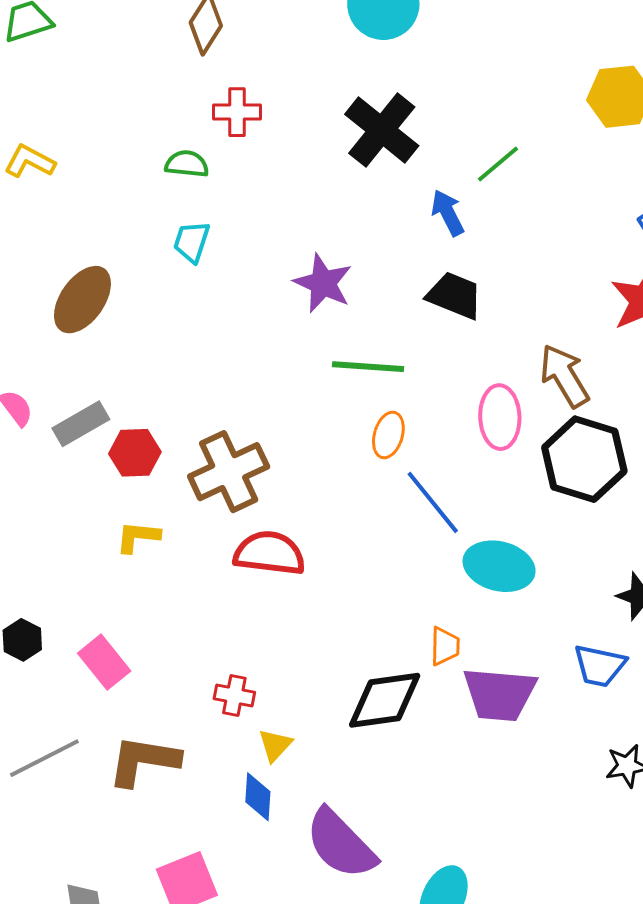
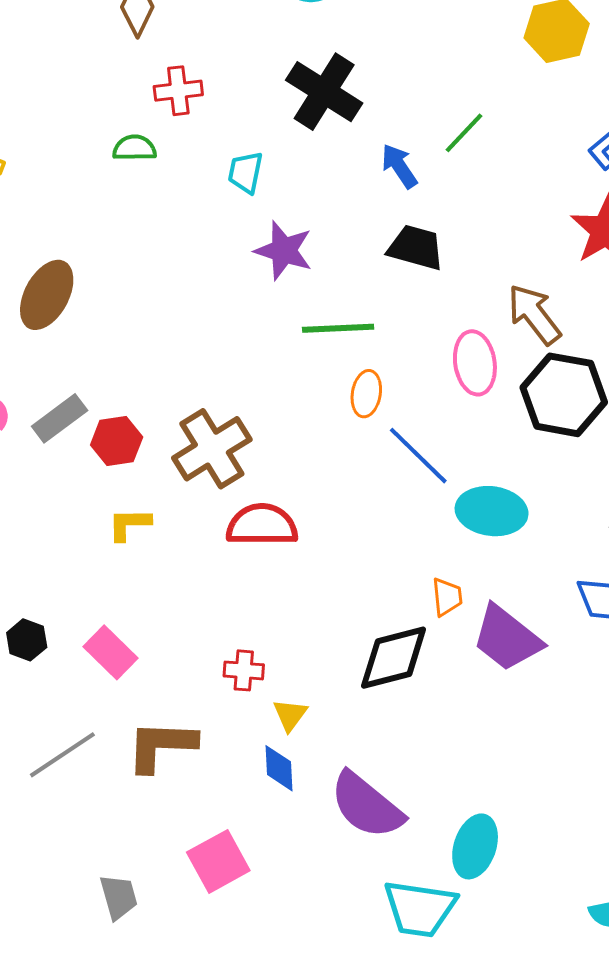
green line: (498, 164) -> (464, 133), moved
cyan trapezoid: (192, 242) -> (245, 172), moved
purple trapezoid: (500, 694) -> (507, 638), turned 40

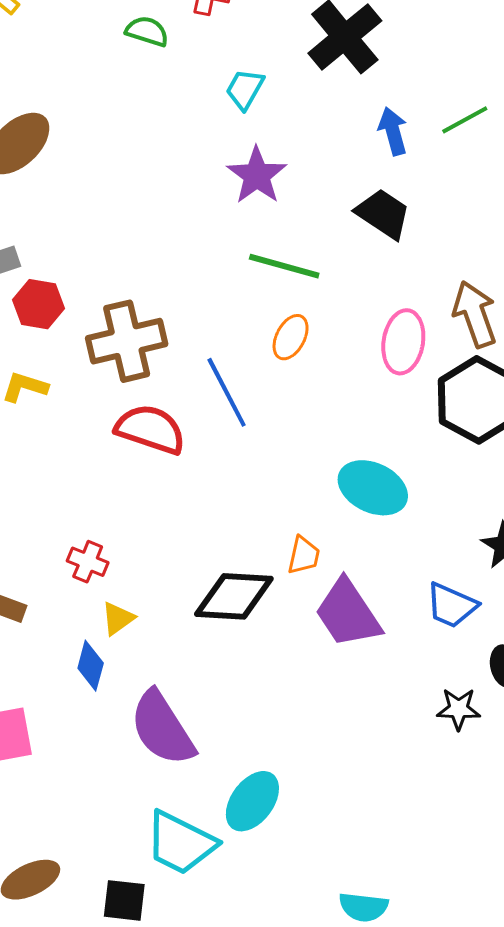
blue line: (418, 456) -> (227, 392), moved

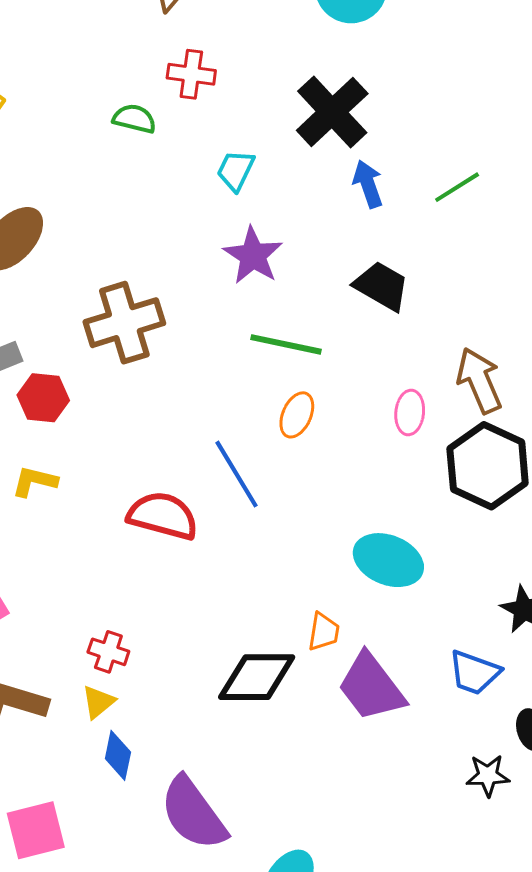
blue arrow: (393, 131) -> (368, 184), moved
brown cross: (127, 341) -> (124, 323), moved
pink ellipse: (403, 342) -> (410, 413), size x0.7
yellow triangle: (118, 618) -> (98, 702), moved

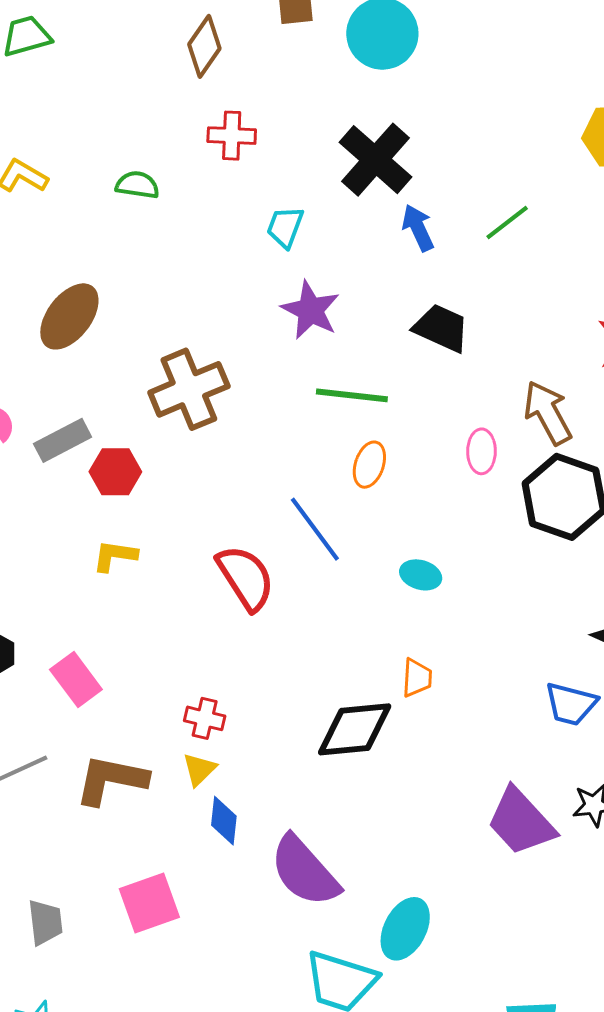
green semicircle: (134, 119) -> (137, 185), moved
red semicircle: (163, 516) -> (246, 578), turned 48
cyan ellipse: (388, 560) -> (421, 575), moved, size x0.6
purple trapezoid: (371, 687) -> (521, 822), moved

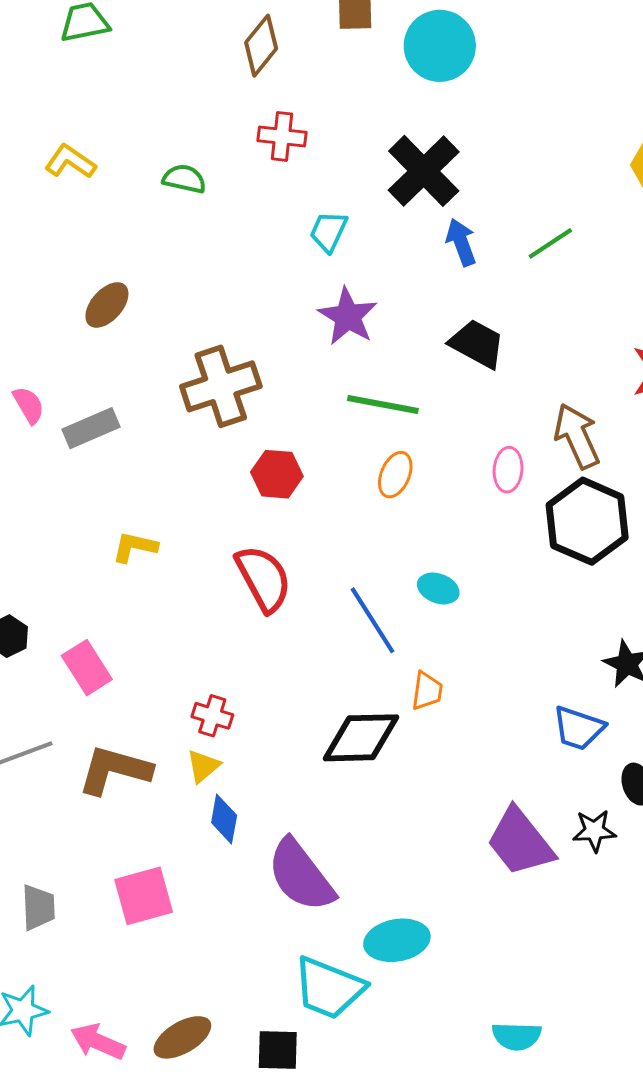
brown ellipse: (69, 316) -> (107, 305), size x0.7
red hexagon: (115, 472) -> (277, 474), moved
blue line: (315, 529) -> (372, 620), moved
cyan ellipse: (405, 929) -> (397, 940), turned 48

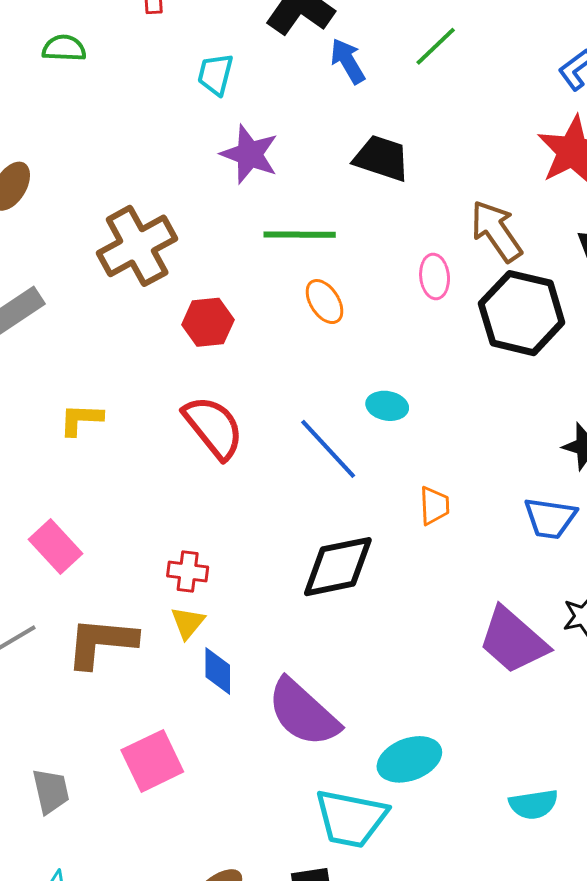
orange ellipse: (395, 475) -> (324, 302), turned -45
orange trapezoid: (427, 691) -> (434, 506), moved
cyan semicircle: (517, 1036) -> (533, 804), moved

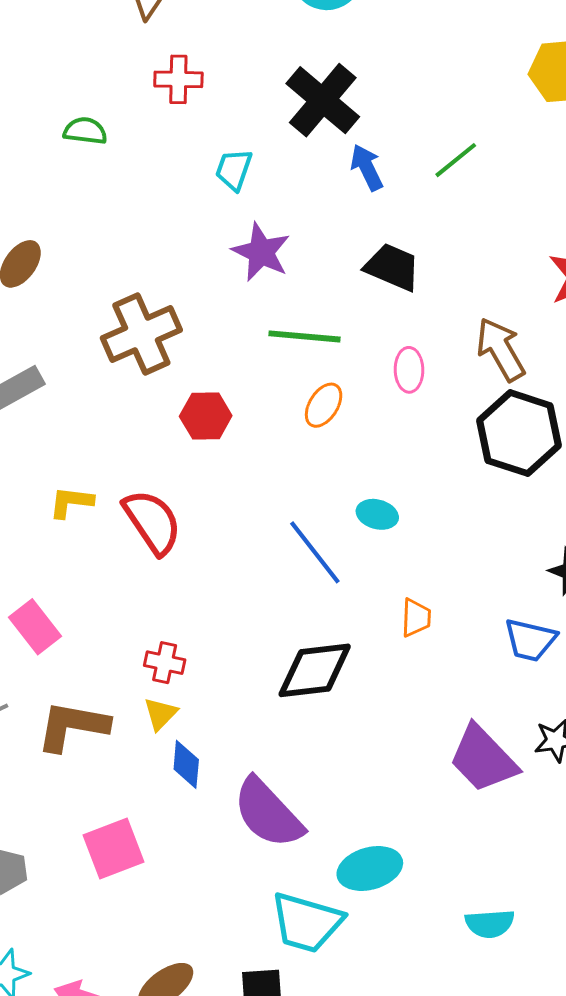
pink ellipse: (435, 276) -> (409, 370), moved
orange ellipse: (324, 302) -> (324, 405), turned 60
red semicircle: (213, 427) -> (152, 522), moved

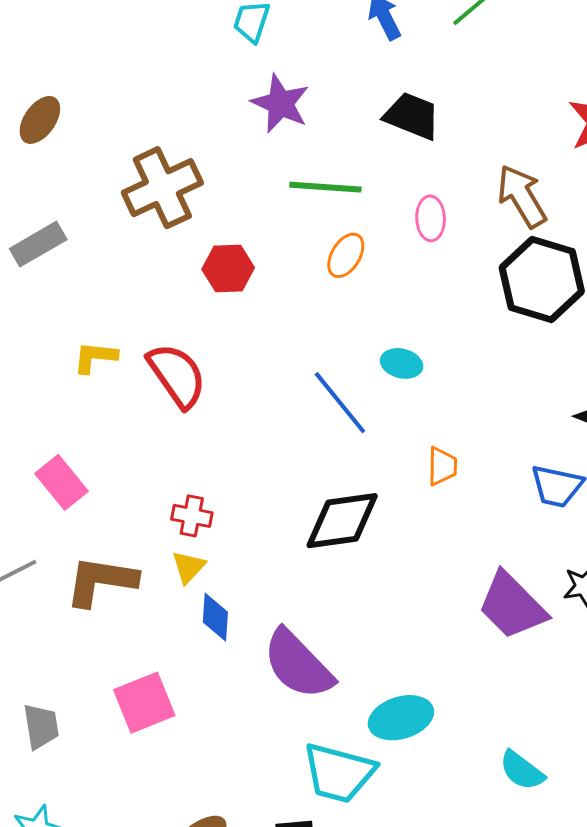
cyan semicircle: (490, 924) -> (522, 771), turned 42

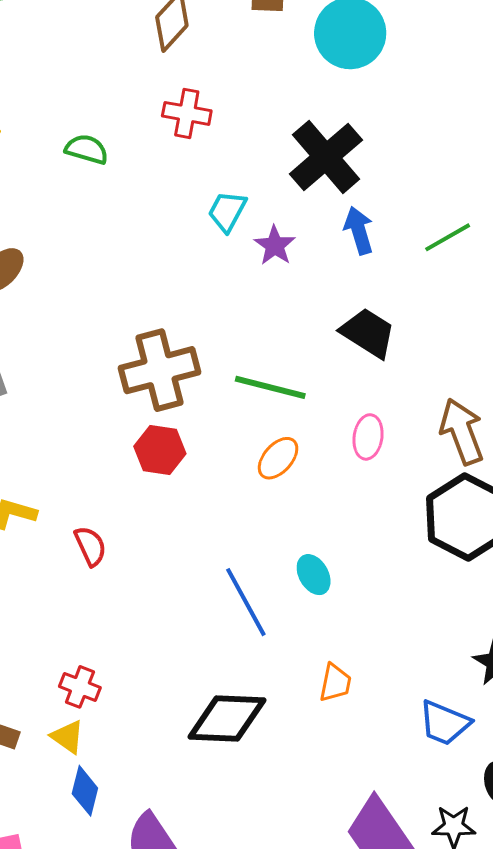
purple star: (280, 104) -> (275, 245), moved, size x0.7
brown cross: (162, 188) -> (159, 370), moved
cyan ellipse: (402, 363) -> (314, 575), turned 36
red semicircle: (177, 375) -> (90, 546), size x0.6
yellow triangle: (189, 567) -> (68, 737), turned -48

